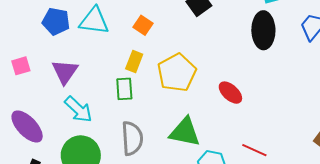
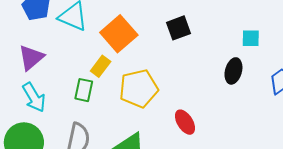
orange square: (143, 25) -> (119, 34), size x1.8
black ellipse: (263, 30) -> (233, 71), size x0.7

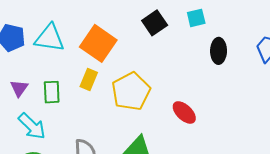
cyan square: (251, 38) -> (196, 18), moved
purple triangle: (31, 57) -> (19, 88), size x0.7
green rectangle: (84, 90) -> (52, 92), moved

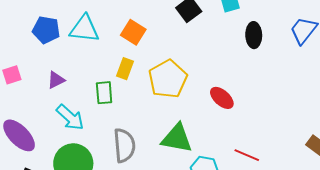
orange square: (98, 43) -> (133, 32), size x0.7
purple triangle: (19, 88) -> (56, 80), turned 30
green rectangle: (52, 92) -> (104, 93), moved

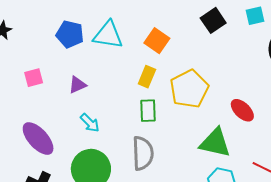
green rectangle: (104, 93) -> (148, 111), moved
cyan arrow: (70, 117) -> (90, 123), size x0.7
green triangle: (177, 138) -> (215, 143), moved

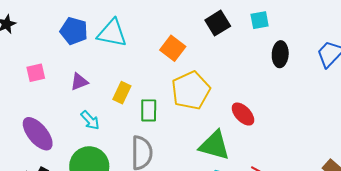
orange square: (157, 41) -> (173, 48), moved
yellow rectangle: (147, 77) -> (122, 93), moved

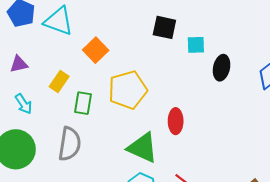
cyan square: (260, 20) -> (196, 45), moved
black square: (218, 23) -> (164, 27), turned 35
orange square: (173, 48) -> (96, 50), moved
red ellipse: (243, 114) -> (176, 121), turned 35

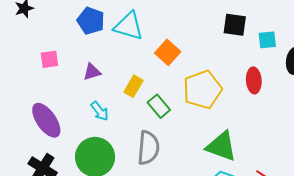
green rectangle: (83, 103) -> (159, 106), turned -45
red ellipse: (176, 121) -> (254, 80), moved

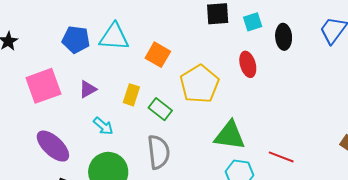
pink square: (49, 59) -> (43, 86), size x1.8

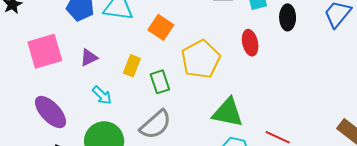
green rectangle: (160, 109) -> (160, 82), turned 30
gray semicircle: (159, 152) -> (156, 125), turned 52

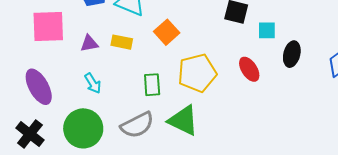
red ellipse: (250, 43) -> (249, 69), turned -35
yellow rectangle: (132, 66) -> (122, 42), moved, turned 65
green triangle: (228, 113) -> (183, 120), moved

